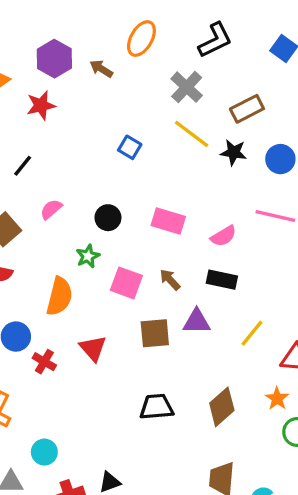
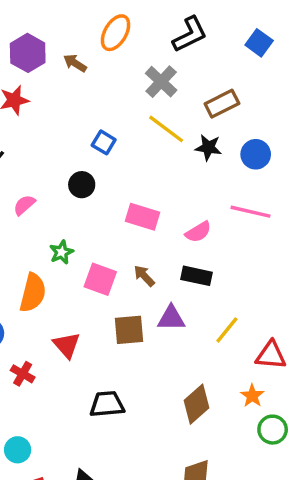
black circle: (108, 218) -> (82, 185), moved
red cross: (44, 362) -> (23, 374), moved
black trapezoid: (157, 407) -> (107, 404), moved

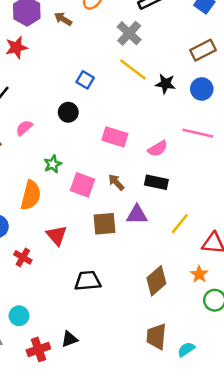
brown rectangle: (222, 104) -> (203, 50), moved

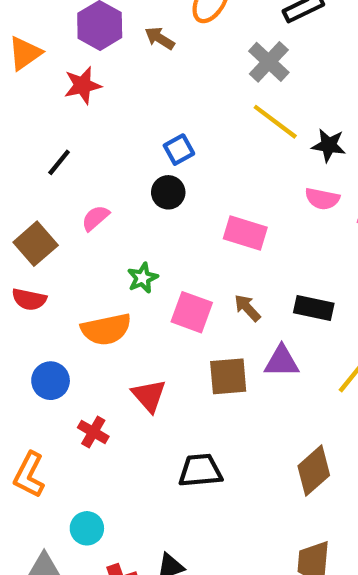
blue square: (85, 80) -> (179, 150), moved, turned 30
pink semicircle: (158, 149) -> (322, 199), moved, turned 42
orange semicircle: (31, 195) -> (106, 329), turned 64

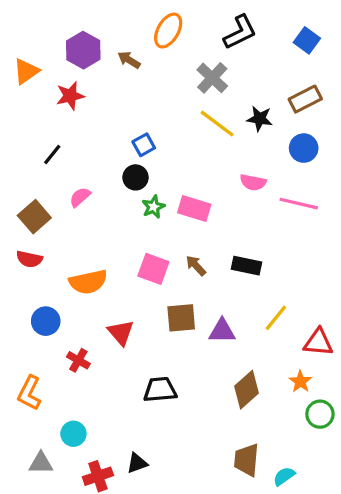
black star: (329, 145) -> (260, 119), moved
green star: (143, 278) -> (153, 207), moved
purple triangle: (282, 361) -> (222, 331), moved

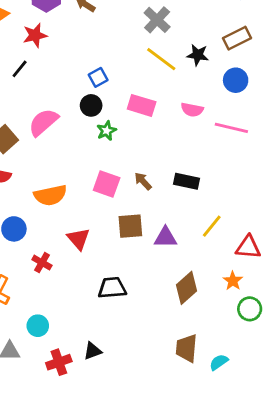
black line: (52, 155) -> (20, 69), moved
pink semicircle: (80, 197) -> (43, 122), size x1.6
pink rectangle: (194, 208) -> (142, 105), moved

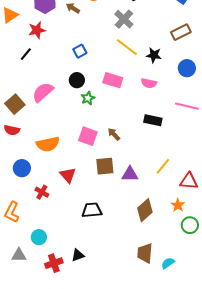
black star: (198, 55) -> (154, 55), moved
blue square: (98, 77) -> (80, 51), moved
blue circle: (236, 80) -> (187, 68), moved
pink line: (231, 128) -> (187, 106), moved
black rectangle: (186, 181) -> (153, 120), moved

